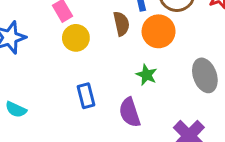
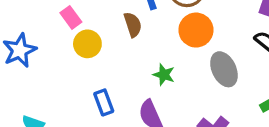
orange circle: (159, 31) -> (196, 30), moved

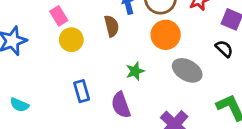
gray ellipse: (224, 69) -> (187, 70), turned -40
green star: (164, 75) -> (135, 71), turned 30

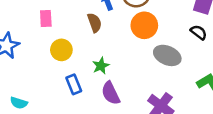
pink rectangle: (59, 16) -> (46, 19), turned 35
yellow circle: (71, 40) -> (61, 50), moved
green star: (135, 71) -> (101, 66), moved

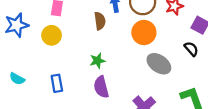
yellow circle: (61, 50) -> (52, 35), moved
blue rectangle: (74, 84) -> (57, 83), moved

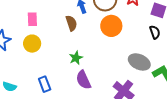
black semicircle: (191, 49) -> (155, 32), turned 32
gray ellipse: (159, 64) -> (139, 62), moved

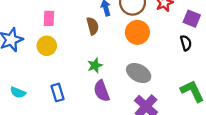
gray ellipse: (139, 62) -> (139, 73), moved

